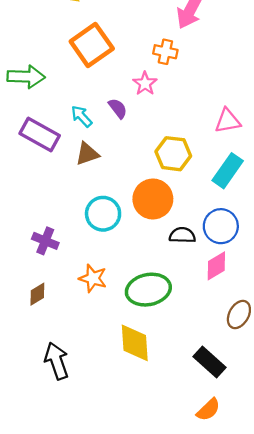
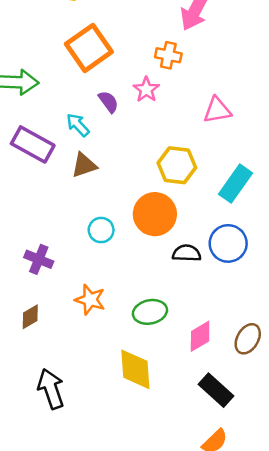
purple semicircle: (118, 108) -> (108, 102), moved
pink triangle: (228, 121) -> (217, 110), moved
cyan circle: (103, 214) -> (101, 230), size x0.7
pink diamond: (216, 266) -> (200, 336), moved
green ellipse: (148, 290) -> (150, 312), size x0.7

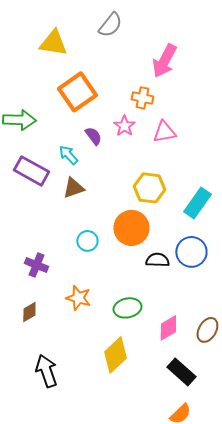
pink triangle: (217, 110) -> (164, 132), moved
yellow diamond: (135, 369) -> (115, 355), turned 51

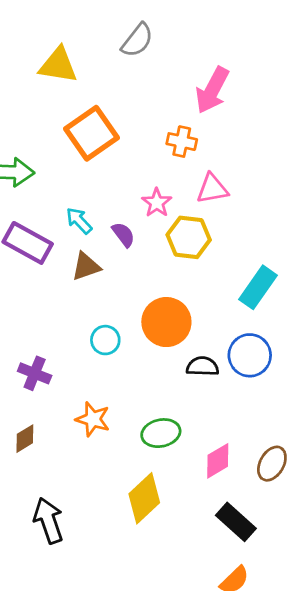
pink star: (124, 126) -> (157, 203), moved
purple semicircle: (93, 136) -> (123, 235), moved
yellow hexagon: (149, 188) -> (189, 237), moved

